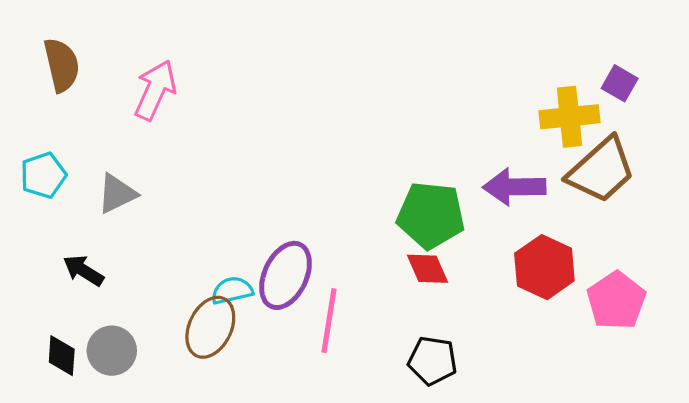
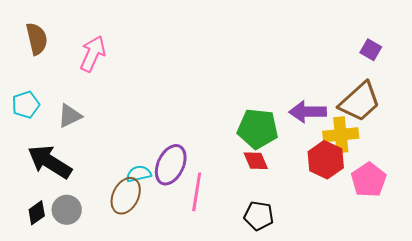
yellow cross: (570, 117) -> (341, 135), moved
black arrow: (83, 270) -> (50, 162), size x1.8
black diamond: (62, 356) -> (37, 213), turned 50

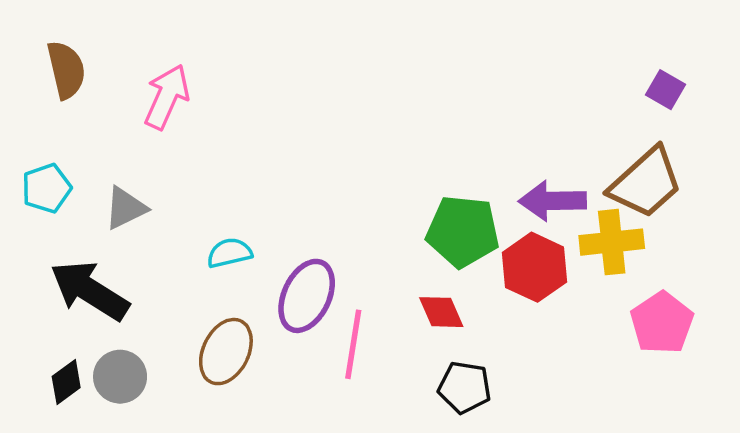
red hexagon: (326, 160) -> (535, 267), moved
red diamond: (256, 161) -> (441, 312), moved
cyan semicircle: (139, 174) -> (229, 253), moved

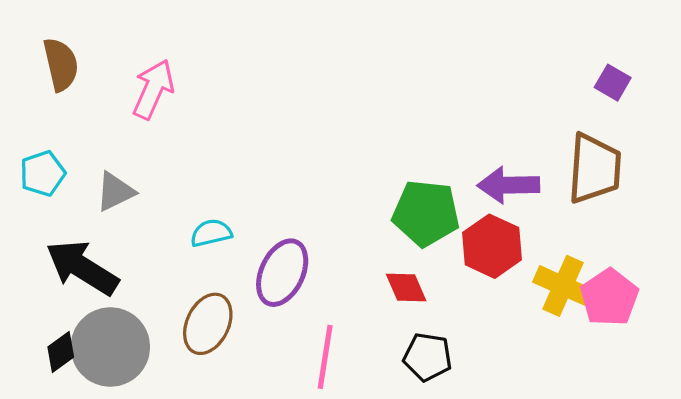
brown trapezoid: (646, 183) -> (594, 169), turned -44
yellow cross: (612, 242) -> (563, 286), moved, turned 30
pink line: (353, 344) -> (325, 357), moved
gray circle: (120, 377) -> (110, 347), size x1.6

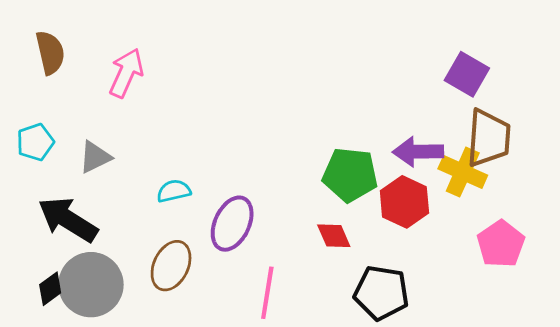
purple square: (613, 83) -> (467, 74), moved, size x1.5
yellow cross: (563, 286) -> (463, 172), moved
black pentagon: (428, 357) -> (381, 293), moved, size x1.4

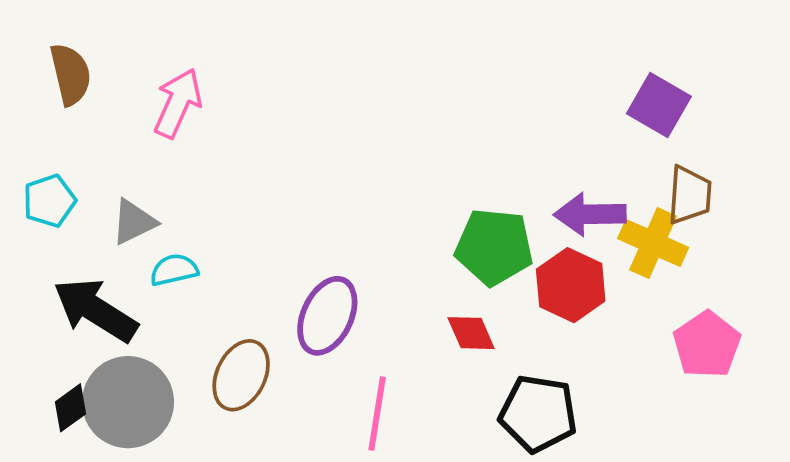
brown trapezoid: (489, 138) -> (690, 195), size x0.7
cyan semicircle: (174, 191) -> (174, 270), moved

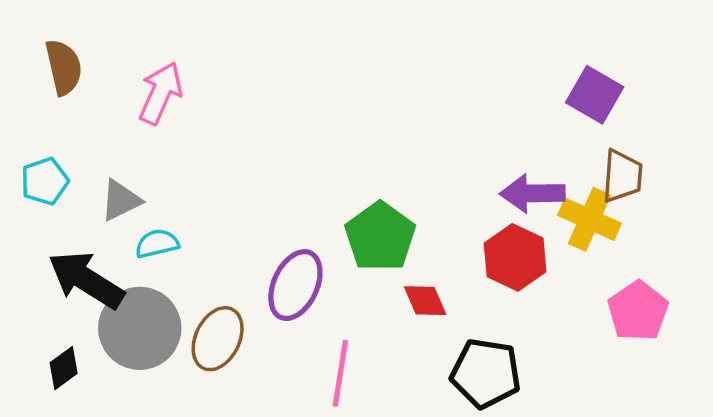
green pentagon: (494, 247) -> (380, 237), moved, turned 30
gray circle: (128, 402) -> (140, 328), moved

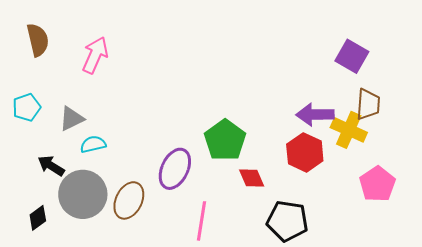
black arrow: (86, 280) -> (51, 166), size x0.6

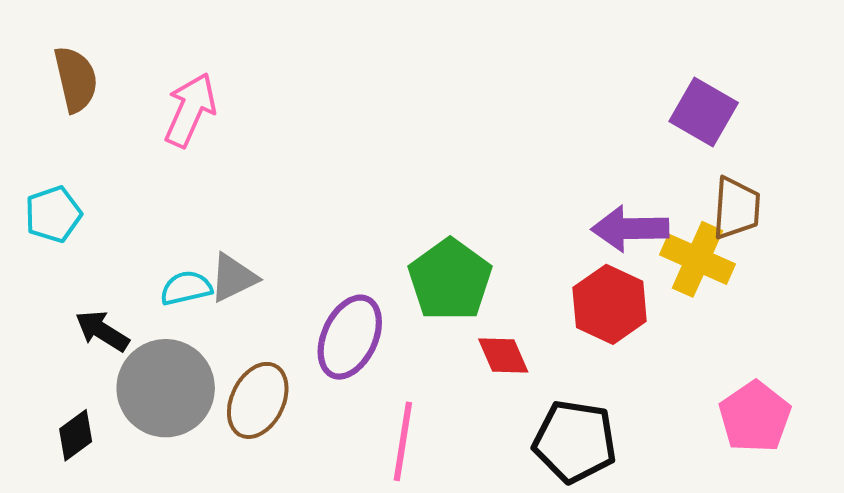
gray triangle: (72, 119) -> (233, 278), moved
pink pentagon: (377, 184) -> (755, 417), moved

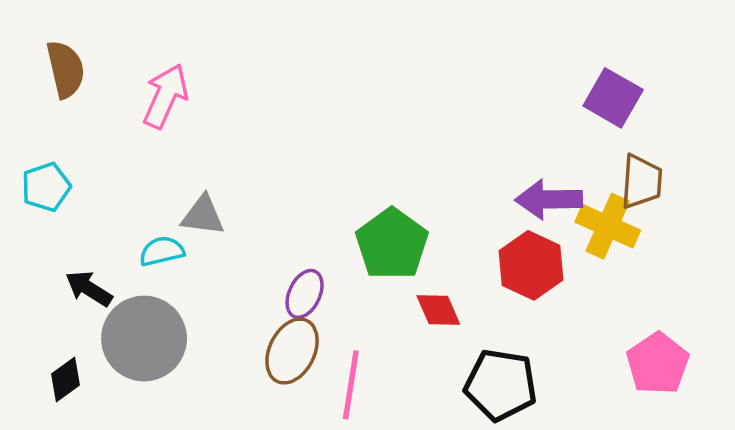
gray triangle: (233, 278) -> (203, 215), moved, turned 33
purple ellipse: (350, 337) -> (305, 294), size x0.7
brown ellipse: (258, 400) -> (292, 351), moved

